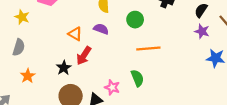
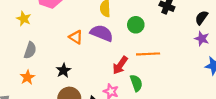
purple semicircle: (101, 29) -> (102, 33), size x1.5
gray semicircle: (19, 47) -> (30, 50), moved
red arrow: (84, 56) -> (120, 65), moved

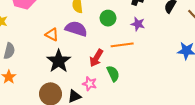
purple star: (202, 39) -> (138, 24), moved
black star: (63, 70) -> (59, 61), moved, size x1.6

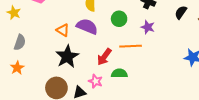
green semicircle: (113, 74) -> (119, 73), turned -70

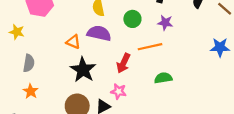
green semicircle: (119, 73) -> (163, 78), moved

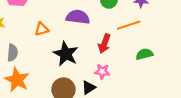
orange triangle: (73, 42) -> (42, 29), moved, turned -32
orange star: (31, 91) -> (17, 80), size x1.6

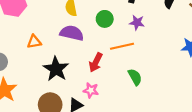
green semicircle: (144, 54) -> (135, 77), turned 70

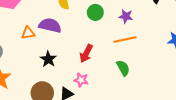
purple semicircle: (72, 33) -> (50, 25), moved
orange line: (122, 46) -> (125, 40), moved
black star: (56, 69) -> (48, 59), size x0.7

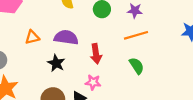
purple semicircle: (50, 25) -> (66, 37), moved
red arrow: (86, 54) -> (96, 54), turned -30

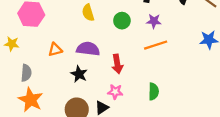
green semicircle: (137, 66) -> (154, 91), moved, turned 35

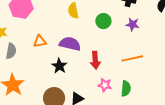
orange line: (156, 45) -> (132, 58), moved
gray semicircle: (26, 73) -> (11, 51), moved
pink star: (115, 92) -> (105, 85), moved

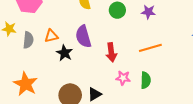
purple semicircle: (70, 44) -> (83, 36), turned -115
gray semicircle: (11, 51) -> (28, 40), moved
black star: (59, 66) -> (64, 53), moved

